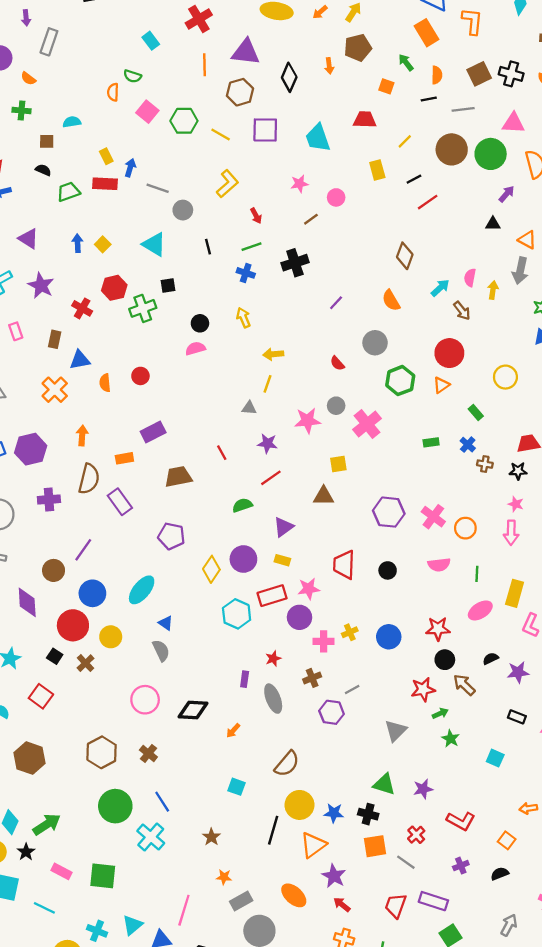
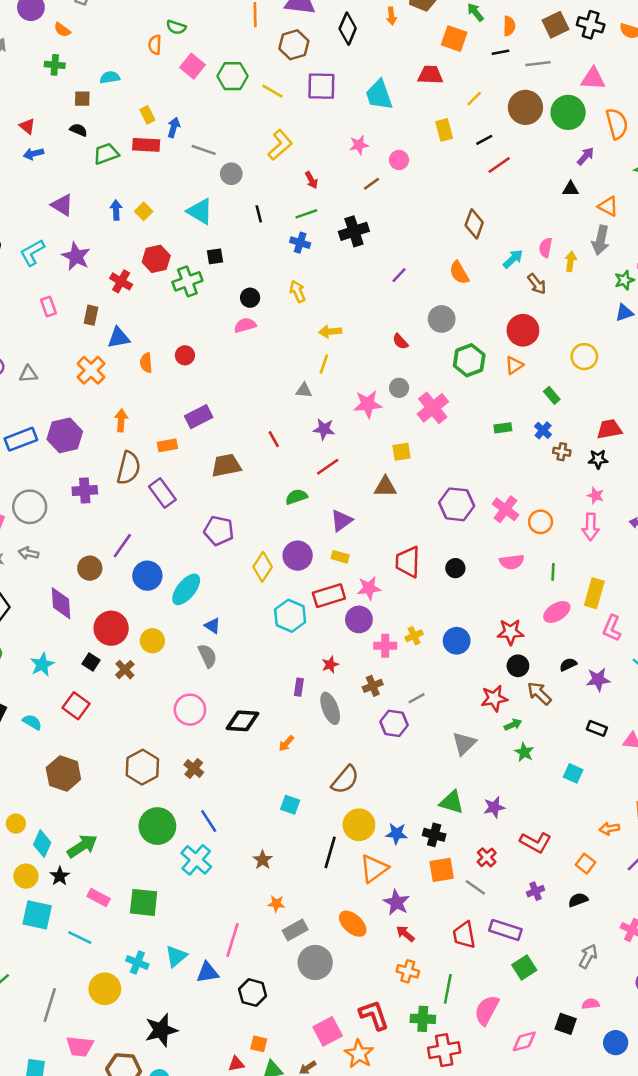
orange square: (386, 86) -> (454, 39), size x1.5
blue circle: (92, 593) -> (147, 576), moved
red trapezoid: (396, 906) -> (464, 935), turned -30

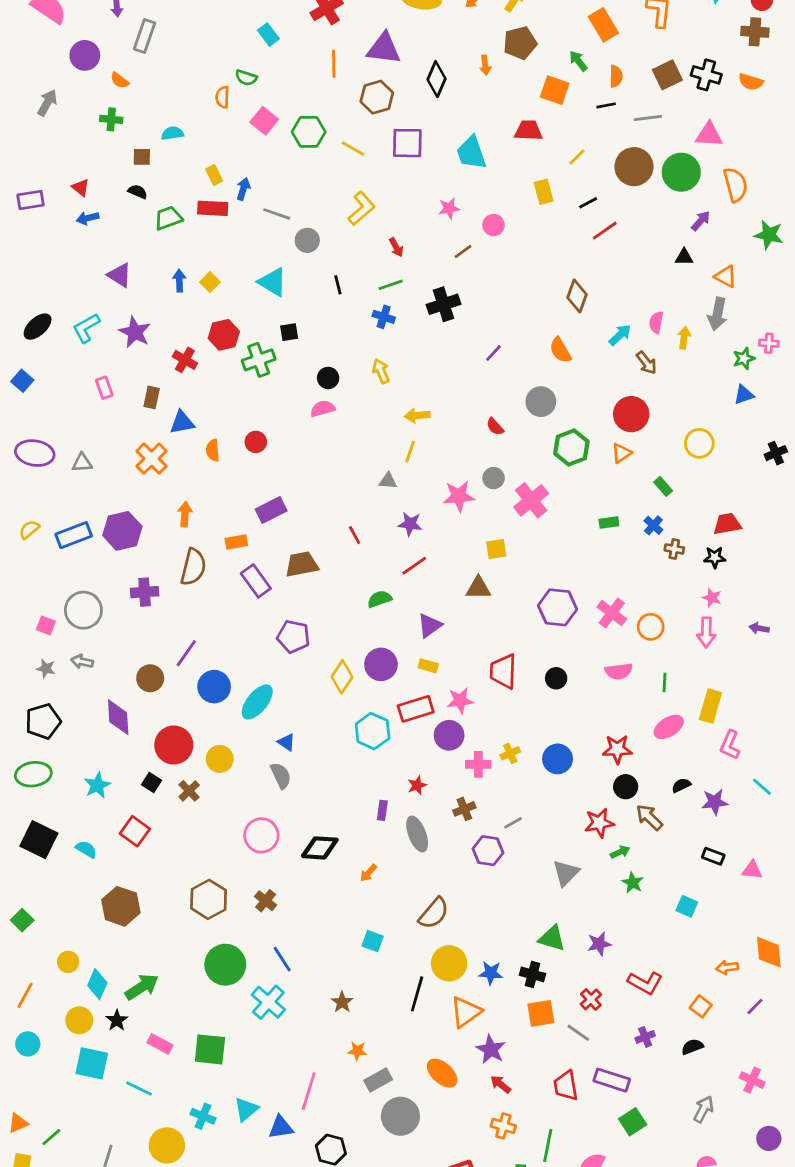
purple rectangle: (162, 493) -> (256, 581), moved

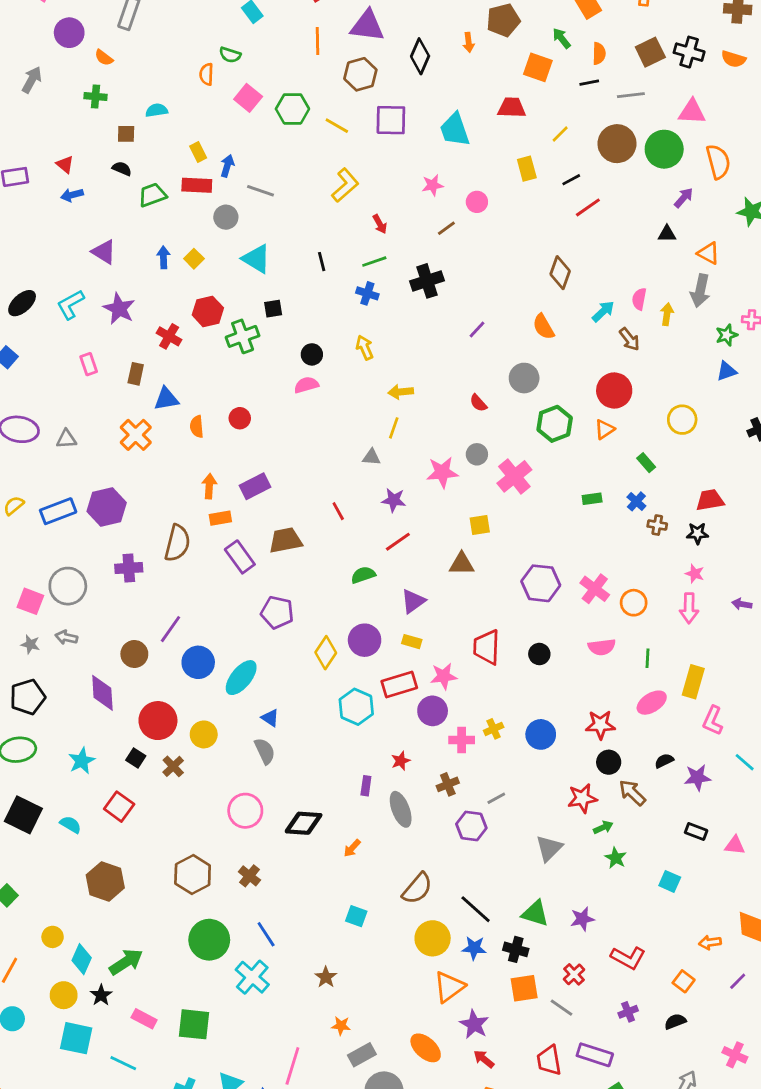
gray circle: (307, 240) -> (226, 217), moved
orange arrow: (185, 514) -> (209, 486), moved
pink square: (46, 625) -> (30, 601), size x1.4
black line: (417, 994) -> (476, 909), moved, turned -64

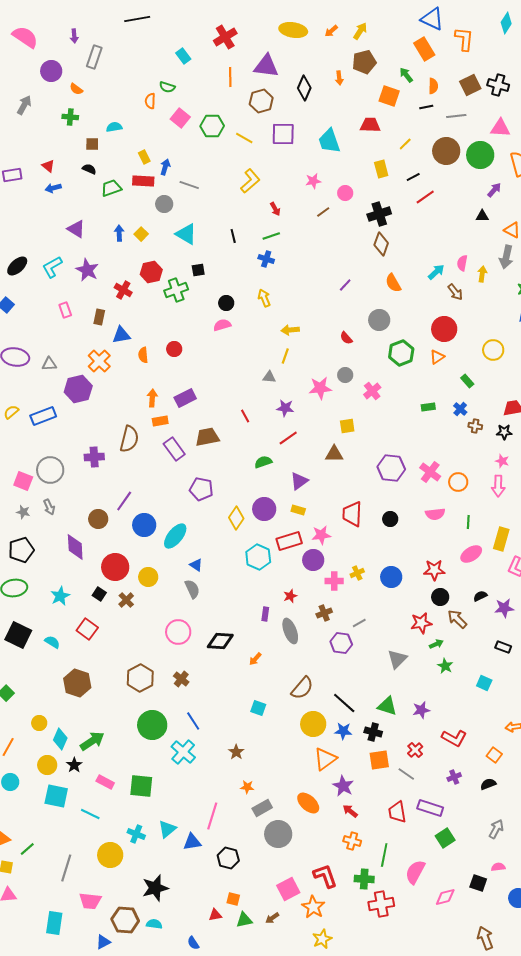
brown diamond: (560, 273) -> (381, 244), moved
black cross: (427, 281) -> (379, 214), moved
pink cross: (514, 476) -> (372, 391), size x0.7
purple hexagon: (107, 507) -> (78, 389), moved
gray arrow: (66, 637) -> (49, 507), turned -126

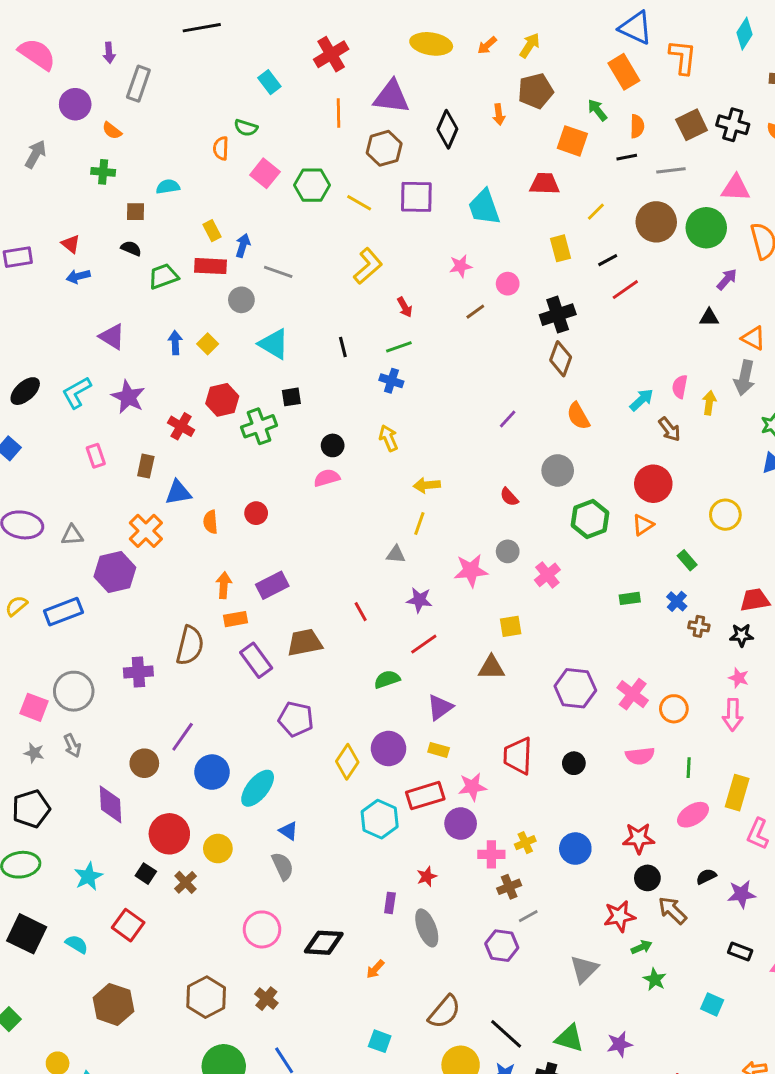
brown cross: (324, 613) -> (509, 887), moved

